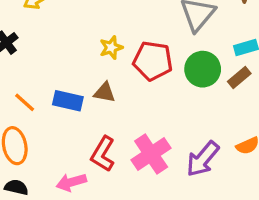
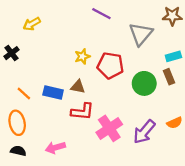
green circle: (203, 69) -> (144, 83), moved
brown rectangle: (239, 77) -> (169, 77), turned -72
red L-shape: (103, 154) -> (82, 112), moved, turned -115

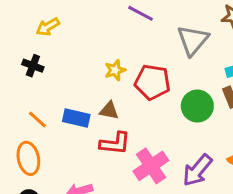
black cross: (11, 53) -> (33, 66), moved, turned -32

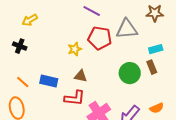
gray triangle: (193, 40) -> (127, 29), turned 45
red pentagon: (152, 82) -> (100, 38), moved
brown triangle: (109, 111) -> (81, 76), moved

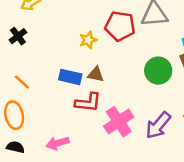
black cross: (20, 46) -> (18, 36), turned 32
blue rectangle: (49, 81) -> (70, 77), moved

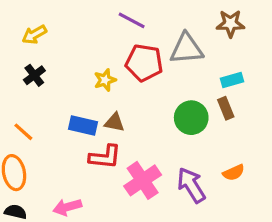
black cross: (18, 36) -> (34, 75), moved
purple arrow: (158, 125) -> (191, 185), turned 108

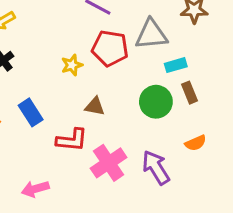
cyan rectangle: (232, 80) -> (176, 65), moved
brown triangle: (114, 122) -> (95, 106), moved
blue rectangle: (83, 125) -> (31, 112), moved, turned 44
orange semicircle: (234, 173) -> (196, 143), moved

